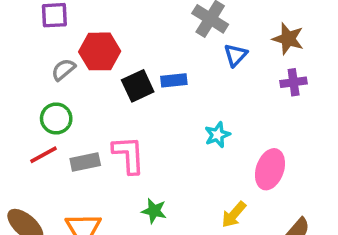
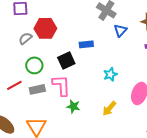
black square: (138, 86) -> (66, 60), moved
green circle: (56, 118) -> (34, 65), moved
green star: (154, 211) -> (73, 106), moved
yellow arrow: (234, 215) -> (109, 108), moved

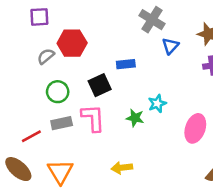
red line: (14, 85) -> (31, 136), moved
green star: (73, 106) -> (135, 118), moved
yellow arrow: (109, 108) -> (122, 168), moved, turned 42

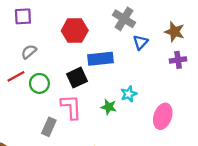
red hexagon: (72, 43) -> (75, 31), moved
blue rectangle: (126, 64) -> (101, 59), size x1.5
gray rectangle: (62, 123) -> (49, 127), moved, turned -54
red line: (31, 136) -> (16, 76), moved

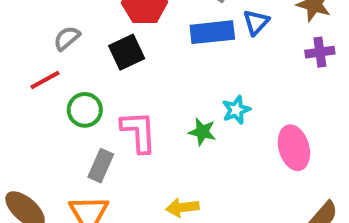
blue rectangle: (101, 59) -> (212, 32), moved
black square: (77, 78) -> (127, 52), moved
green circle: (39, 83) -> (85, 110), moved
pink ellipse: (163, 116) -> (294, 148), turned -35

